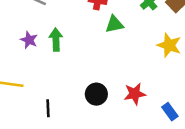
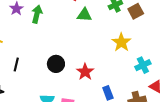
red star: (135, 94) -> (85, 72), turned 30

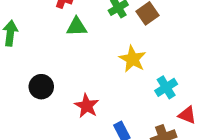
black circle: (56, 64) -> (41, 87), moved

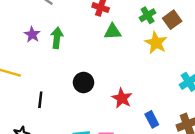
yellow star: (133, 59) -> (156, 43), moved

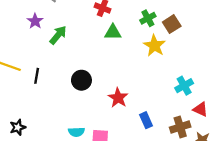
purple star: (32, 34) -> (35, 21), moved
green arrow: (57, 38) -> (58, 35), turned 30
black line: (40, 100) -> (37, 76), moved

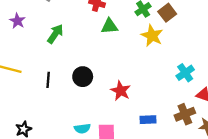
purple star: (35, 21) -> (17, 21), moved
black line: (37, 76) -> (48, 80), moved
blue rectangle: (146, 120) -> (148, 120), moved, turned -63

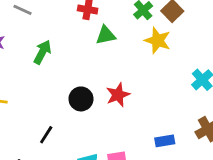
black line: (48, 80) -> (46, 135), moved, turned 35
red star: (121, 91) -> (118, 95), moved, turned 30

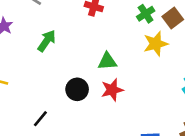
green triangle: (106, 35) -> (107, 61), moved
yellow star: (158, 40) -> (156, 44), turned 30

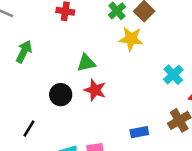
yellow star: (156, 44) -> (131, 39), turned 30
red star: (112, 90) -> (95, 90), turned -30

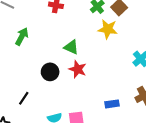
green triangle: (86, 63) -> (71, 47), turned 35

